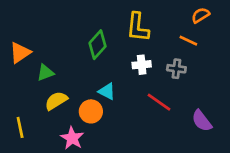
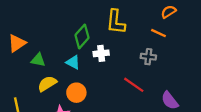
white cross: (142, 65) -> (101, 53), moved
green triangle: (45, 73) -> (38, 60), turned 32
cyan triangle: (107, 91) -> (73, 62), moved

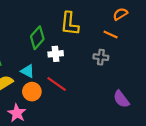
cyan triangle: (73, 62) -> (28, 71), moved
red line: (134, 85) -> (57, 84), moved

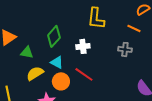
green diamond: (37, 38) -> (54, 36), moved

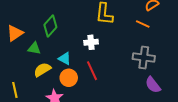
green diamond: (54, 36) -> (50, 26), moved
gray cross: (125, 49) -> (144, 57), moved, size x1.5
red line: (84, 74) -> (92, 71), turned 30

